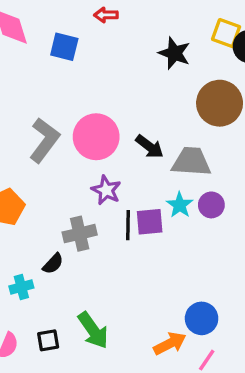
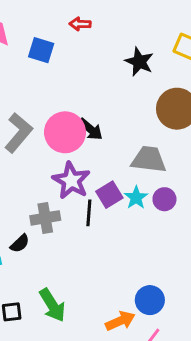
black arrow: (150, 147) -> (91, 129), moved
purple star: (106, 190) -> (71, 181), size x1.4
purple square: (150, 222) -> (109, 195), moved, turned -30

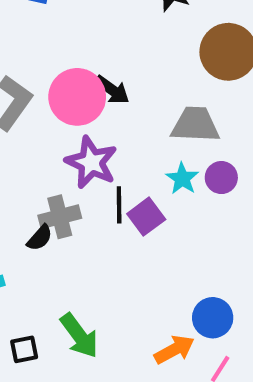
purple square: (109, 195) -> (146, 217), moved
black semicircle: (20, 243) -> (40, 238), moved

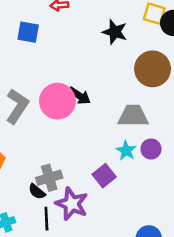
purple star: (91, 162) -> (72, 204), moved
black line: (119, 205) -> (46, 219), moved
black semicircle: (40, 238) -> (37, 192), turned 90

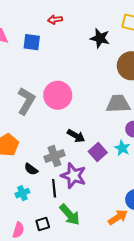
black arrow: (79, 96) -> (76, 136), moved
cyan star: (126, 151) -> (122, 148), moved
black semicircle: (37, 192) -> (31, 169), moved

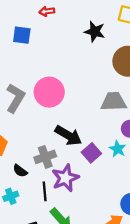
black arrow: (76, 136) -> (68, 135), size x1.4
purple star: (73, 176) -> (65, 178), turned 30

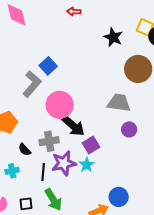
blue square: (22, 35) -> (48, 66), moved, turned 30
pink circle: (49, 92) -> (60, 105), moved
cyan star: (118, 149) -> (87, 165), moved

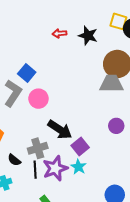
red arrow: (74, 12) -> (59, 33), moved
gray trapezoid: (119, 103) -> (111, 84), moved
pink circle: (60, 105) -> (38, 99), moved, size x0.7
black line: (43, 172) -> (35, 170), moved

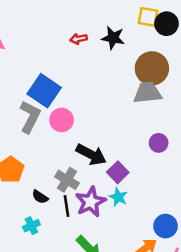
blue square: (27, 73) -> (44, 91), size x1.5
gray cross: (38, 148) -> (67, 180), turned -36

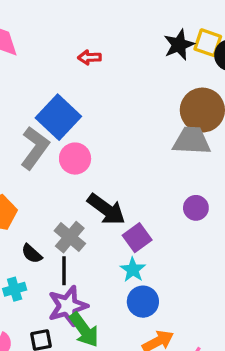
black star: (113, 38) -> (179, 45), moved, turned 30
red arrow: (79, 39) -> (89, 57), moved
purple star: (91, 202) -> (68, 306), moved
blue circle: (165, 226) -> (143, 302), moved

